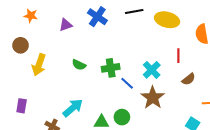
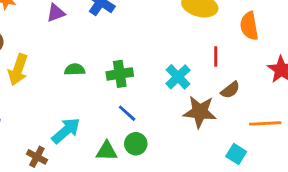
green semicircle: (79, 65) -> (75, 70), turned 152
blue line: (127, 83) -> (127, 113), moved
brown star: (153, 98) -> (200, 112), moved, turned -30

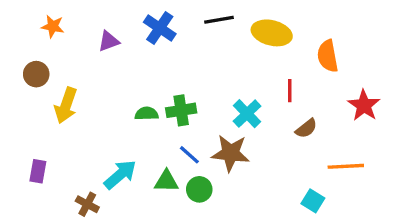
green semicircle: (75, 70) -> (147, 114), moved
brown star: (200, 112) -> (231, 153), moved
green triangle: (107, 151) -> (166, 181), moved

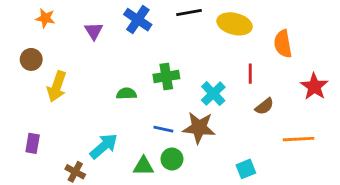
purple triangle: (109, 41) -> (94, 31), turned -42
green cross: (181, 110) -> (166, 76), moved
blue line: (189, 155) -> (163, 129), turned -30
green triangle: (166, 181) -> (144, 166), moved
cyan square: (313, 201) -> (246, 169), moved, turned 36

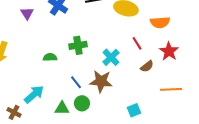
orange semicircle: (283, 44) -> (160, 22), turned -84
red line: (250, 74) -> (137, 43), turned -32
red star: (314, 86) -> (169, 51), moved
blue line: (163, 129) -> (76, 82), turned 40

